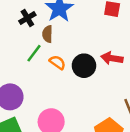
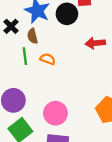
green line: (34, 53) -> (25, 56), turned -30
black circle: (84, 66) -> (67, 14), moved

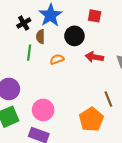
black circle: (67, 14) -> (74, 36), moved
orange semicircle: (48, 59) -> (57, 59), moved, turned -56

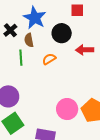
pink circle: (43, 110) -> (67, 109), moved

